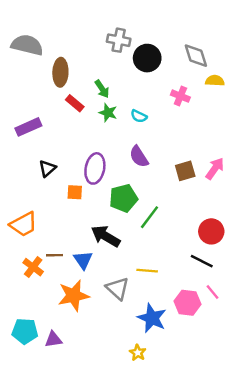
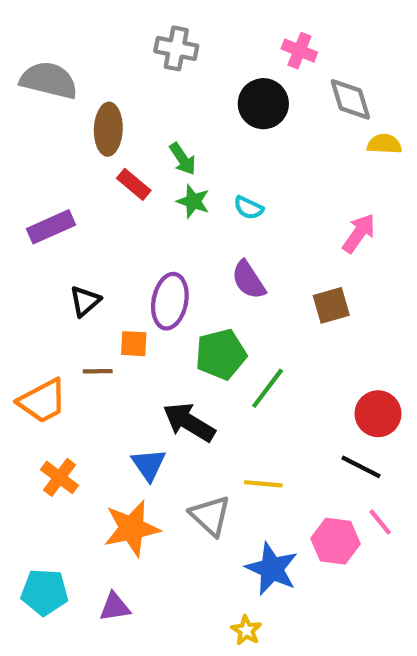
gray cross: (119, 40) -> (176, 48), moved
pink cross: (180, 96) -> (299, 51), moved
pink arrow: (215, 168) -> (359, 233), moved
brown line: (55, 255) -> (98, 371), moved
purple triangle: (53, 340) -> (115, 607), moved

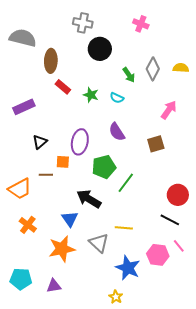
gray diamond: (350, 99) -> (153, 69), moved, turned 45
black circle: (263, 104) -> (100, 49), moved
green arrow: (183, 159) -> (129, 75), moved

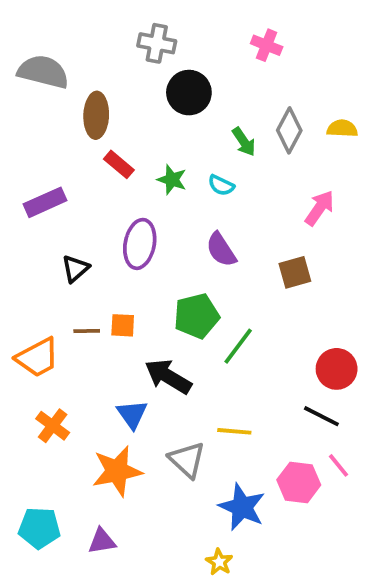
purple ellipse: (80, 142) -> (140, 244), moved
orange square: (63, 162) -> (123, 325), moved

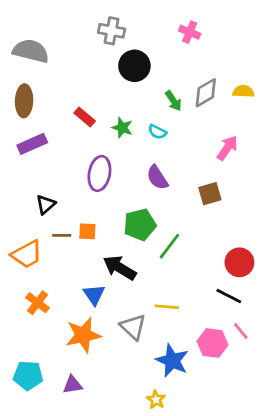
brown ellipse: (96, 115) -> (24, 101), moved
gray diamond: (289, 130) -> (206, 93), turned 32
black triangle: (75, 269) -> (46, 204), moved

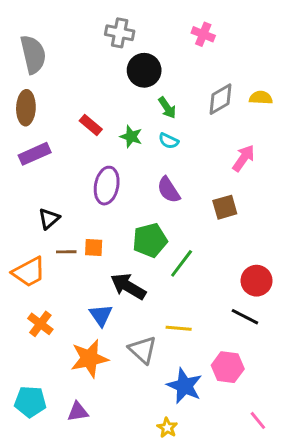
gray semicircle: (31, 51) -> (33, 54), turned 63
green arrow: (173, 101) -> (167, 108), moved
pink line: (241, 331) -> (258, 420), moved

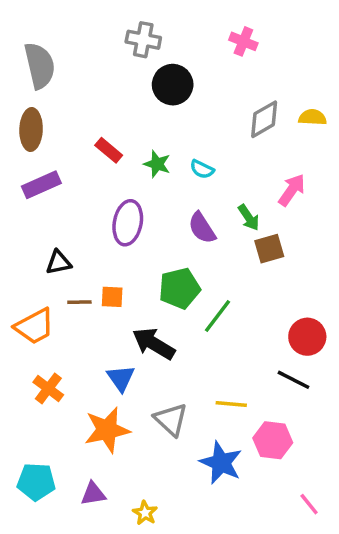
green arrow: (167, 108) -> (249, 218), moved
black triangle: (49, 219) -> (59, 262), turned 30
yellow line: (179, 328) -> (231, 404), moved
yellow star: (167, 428) -> (145, 513), moved

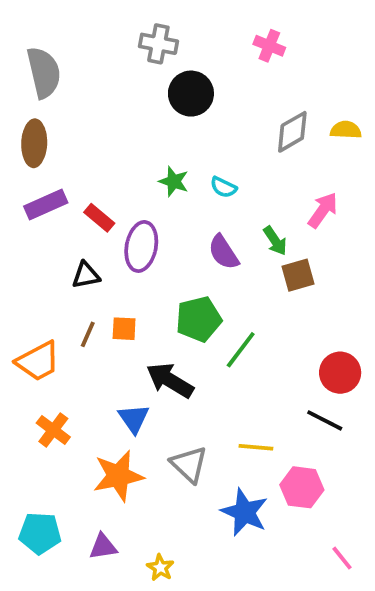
red rectangle: (109, 150) -> (99, 218), moved
black triangle: (59, 262) -> (86, 275), moved
brown line: (79, 302) -> (88, 334), turned -65

